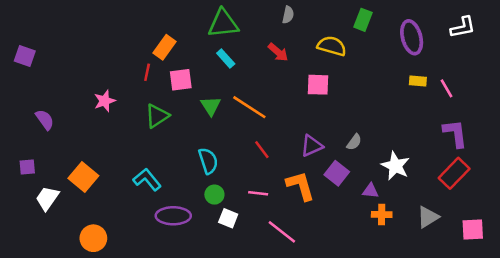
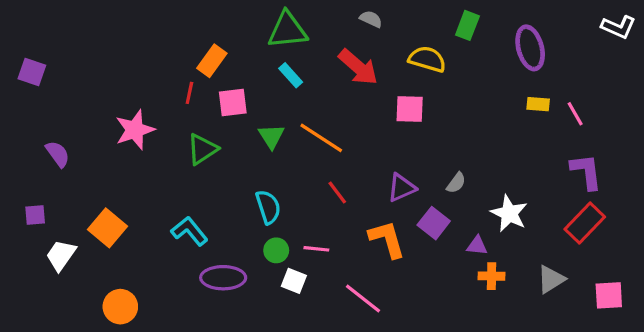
gray semicircle: (288, 15) -> (371, 19), turned -77
white L-shape: (463, 27) -> (618, 27), moved, turned 35
red arrow: (278, 52) -> (358, 67), size x1.5
pink star: (105, 101) -> (135, 130), size x1.4
pink line: (258, 193) -> (316, 249), moved

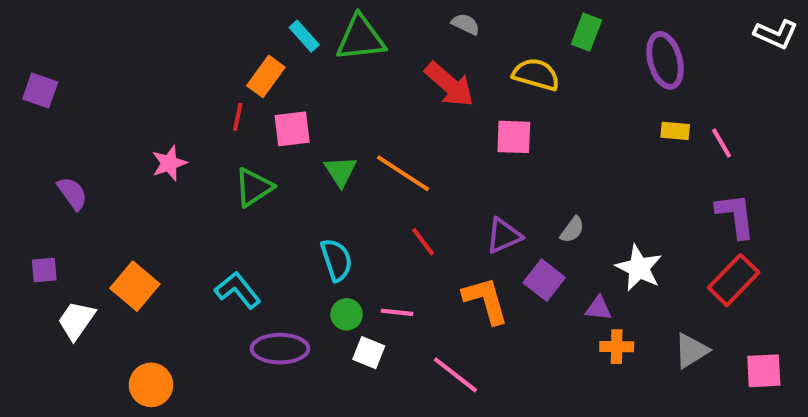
cyan rectangle: (291, 75) -> (304, 36), moved
pink star: (135, 130) -> (169, 163), size x0.7

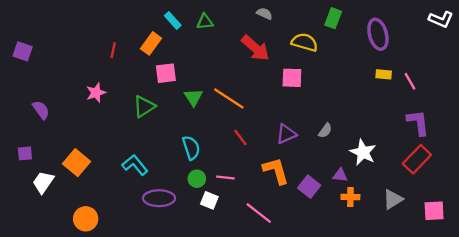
green triangle: (361, 38) -> (205, 22), size x0.6
red line: (238, 117) -> (113, 50), moved
purple square: (544, 280) -> (309, 187), moved

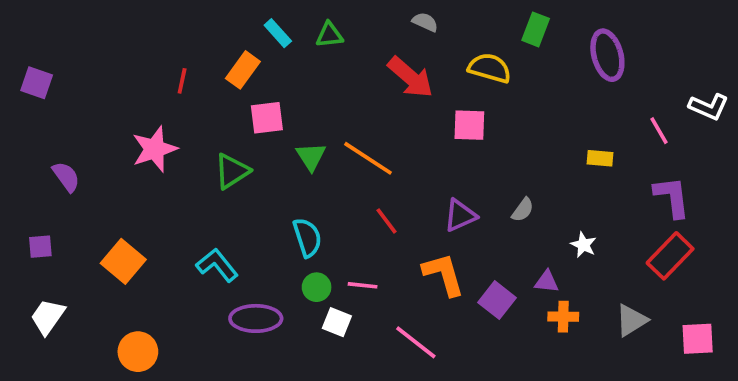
white L-shape: (441, 19) -> (709, 107), moved
yellow rectangle: (384, 74) -> (600, 158), moved
pink star: (96, 93) -> (154, 149), size x1.4
white star: (363, 152) -> (584, 245), size x0.6
white trapezoid: (43, 182) -> (48, 317), moved

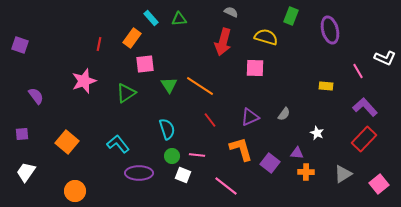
red arrow: (410, 77) -> (223, 42), turned 64
purple L-shape: (672, 197) -> (365, 107), turned -35
pink square: (698, 339) -> (379, 184), turned -36

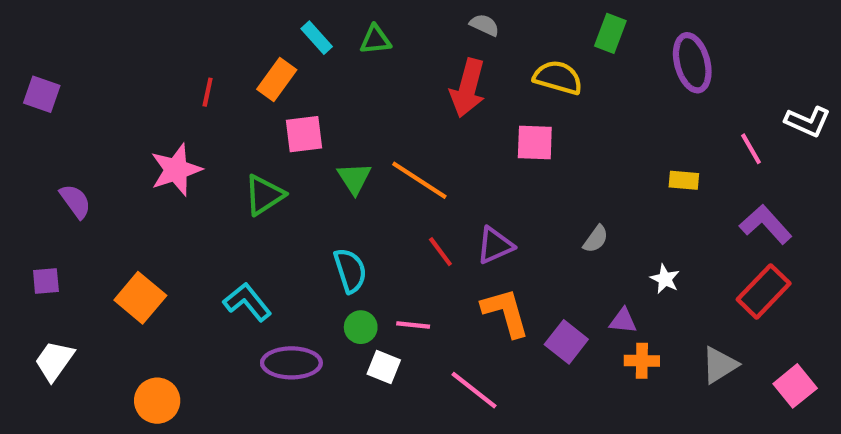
purple triangle: (250, 117) -> (495, 245), moved

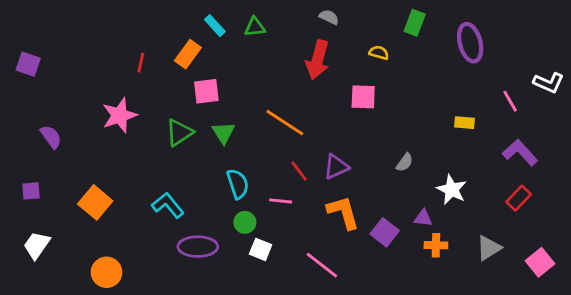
yellow semicircle: (558, 77) -> (379, 53), size x0.6
green triangle: (354, 178) -> (223, 133), moved
white star: (665, 279) -> (452, 190), size x1.5
red rectangle: (764, 291) -> (519, 198), size x0.7
pink line: (413, 325) -> (281, 201), moved

